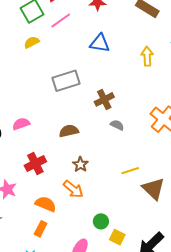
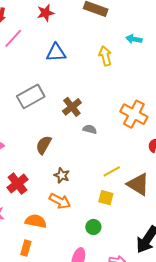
brown semicircle: (69, 131) -> (44, 145), turned -36
orange rectangle: (41, 229) -> (26, 248), moved
yellow square: (117, 237) -> (106, 198), moved

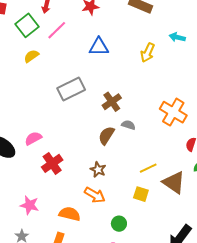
yellow arrow: (105, 56) -> (148, 53), turned -144
brown semicircle: (44, 145) -> (106, 135), moved
red cross: (17, 184) -> (52, 163), moved
green circle: (93, 227) -> (119, 224), moved

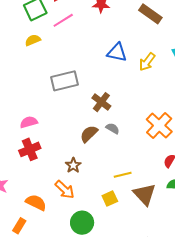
blue triangle: (99, 47) -> (117, 52), moved
brown cross: (112, 102) -> (101, 102), turned -30
pink semicircle: (33, 138) -> (29, 122), moved
yellow square: (141, 194) -> (110, 199), turned 35
green circle: (119, 224) -> (82, 223), size x1.5

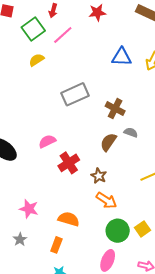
red cross: (30, 149) -> (69, 163), moved
orange arrow: (65, 190) -> (106, 200), moved
yellow square: (110, 199) -> (143, 229), moved

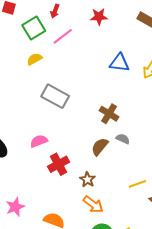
gray rectangle: (75, 94) -> (55, 96), moved, turned 48
pink star: (29, 209) -> (15, 207), turned 30

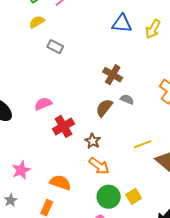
gray rectangle: (55, 96) -> (55, 47), moved, size x0.6

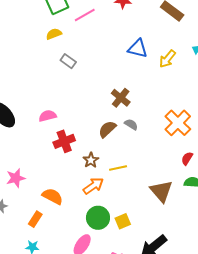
yellow line: (143, 144) -> (118, 168), moved
orange arrow: (99, 166) -> (93, 186), turned -80

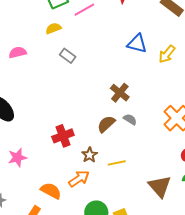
pink semicircle: (48, 116) -> (18, 52), moved
pink star: (16, 178) -> (17, 158), moved
orange arrow: (93, 186) -> (79, 179), moved

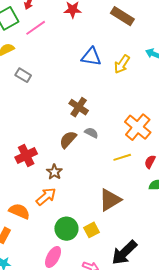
yellow line: (117, 163) -> (122, 157), moved
brown triangle: (160, 186) -> (110, 200), moved, turned 45

